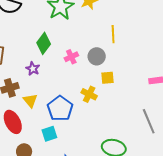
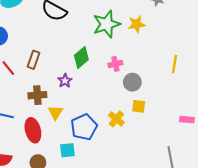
yellow line: (113, 34) -> (175, 64), moved
pink cross: (71, 57) -> (115, 64), moved

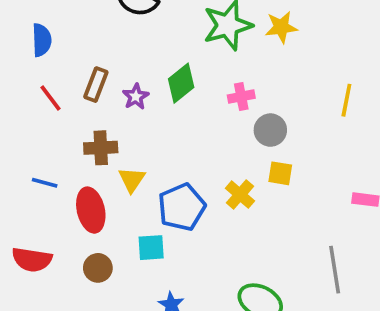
purple star: (65, 81) -> (136, 97), moved

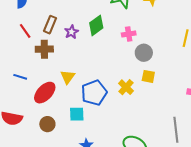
brown cross: (101, 148) -> (44, 49), moved
red ellipse: (91, 210) -> (45, 93), turned 55

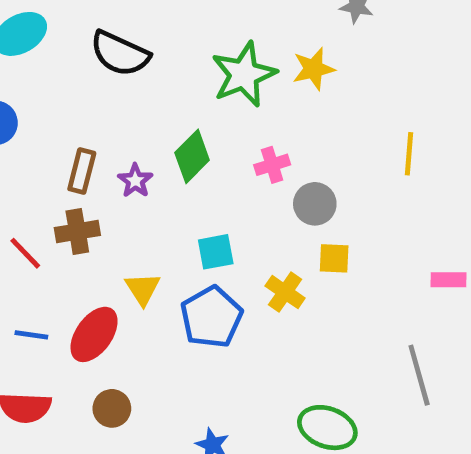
red line: (25, 31) -> (25, 253), moved
blue line: (20, 77) -> (31, 335), moved
cyan square: (77, 114) -> (216, 252), moved

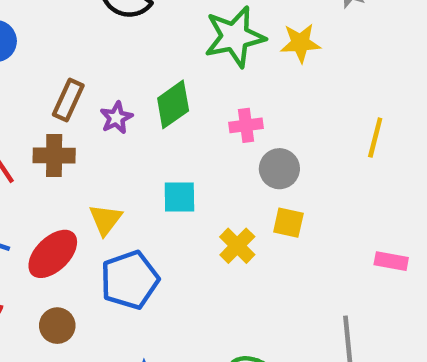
blue pentagon: (211, 317) -> (130, 280), moved

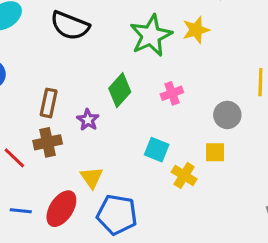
purple star: (116, 118) -> (88, 120), moved
gray circle: (279, 169) -> (227, 115), moved
cyan square: (179, 197) -> (157, 150), moved, turned 35
blue pentagon: (130, 280) -> (117, 215), turned -30

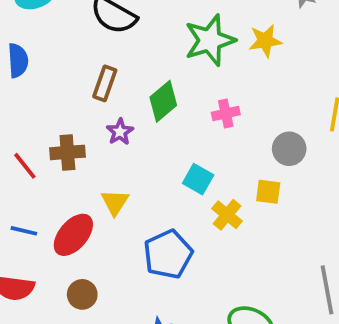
brown rectangle: (49, 103) -> (105, 83), moved
blue pentagon: (117, 215) -> (168, 254), moved, turned 30

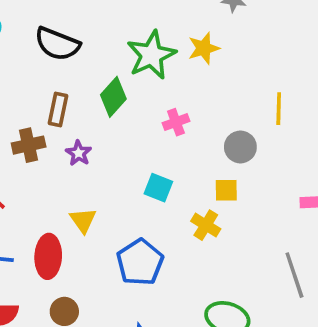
green diamond: (163, 101) -> (113, 97), moved
brown cross: (67, 152) -> (29, 145), moved
yellow cross: (227, 215) -> (206, 225), moved
red ellipse: (73, 235) -> (48, 256), turned -30

